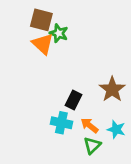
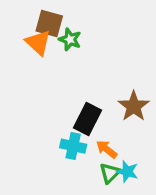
orange triangle: (43, 44) -> (38, 43), moved
black rectangle: (73, 100) -> (87, 119), size x1.4
cyan star: (116, 129) -> (127, 172), moved

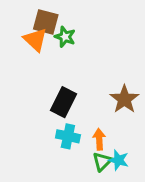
black rectangle: (87, 119) -> (64, 102), moved
orange arrow: (107, 149) -> (99, 139), turned 48

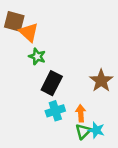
brown square: (46, 22) -> (14, 21), moved
green star: (65, 37) -> (37, 56), moved
cyan cross: (68, 136) -> (55, 111), turned -30

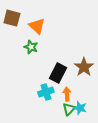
orange triangle: (29, 32) -> (37, 26), moved
black rectangle: (52, 83) -> (58, 73), moved

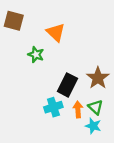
orange triangle: (37, 26) -> (56, 32), moved
green triangle: (69, 109) -> (96, 107), moved, turned -32

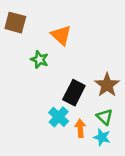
cyan cross: (53, 107) -> (59, 117), turned -30
orange arrow: (78, 109) -> (80, 128), moved

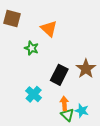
cyan cross: (59, 117) -> (34, 94), moved
green triangle: (104, 117) -> (67, 115), moved

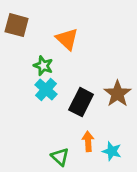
cyan cross: (34, 94) -> (46, 90), moved
green triangle: (67, 115) -> (60, 157), moved

